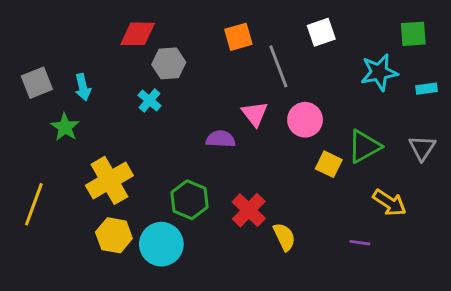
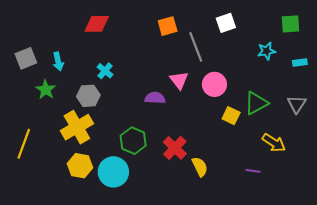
gray hexagon: (169, 63) -> (88, 96), moved
cyan star: (379, 72) -> (267, 51), size x0.7

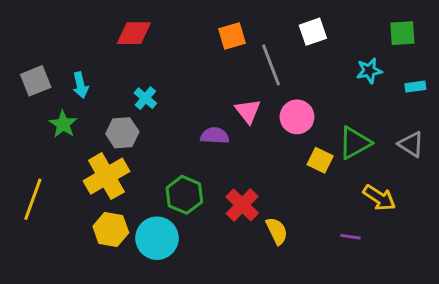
gray triangle: (297, 104) -> (411, 144), turned -30

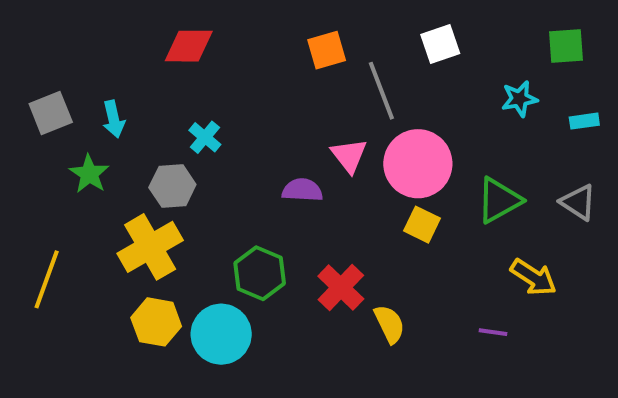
pink circle: (297, 117) -> (418, 164), size x1.4
yellow square: (320, 160) -> (422, 225), moved

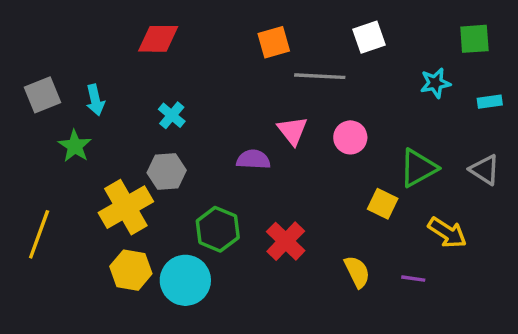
gray line: (381, 91) -> (320, 76), turned -66
pink circle: (418, 164) -> (350, 137), size x0.6
gray hexagon: (172, 186) -> (167, 171), moved
yellow square: (422, 225) -> (383, 204), moved
yellow semicircle: (390, 324) -> (357, 272), moved

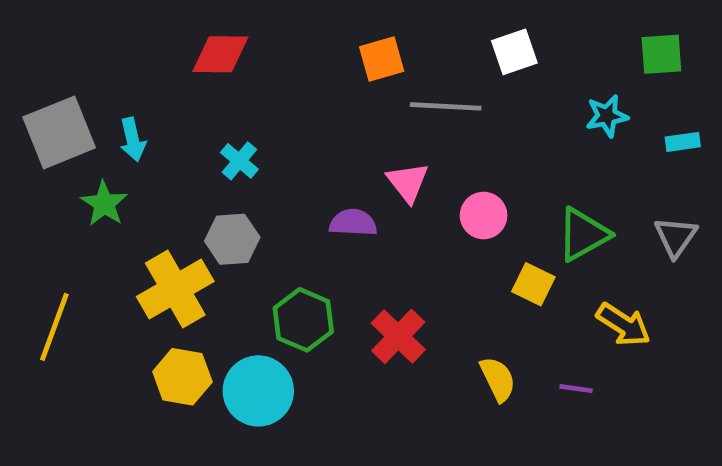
gray square: (42, 95) -> (59, 132), size x1.4
pink circle: (350, 137) -> (484, 215), moved
gray triangle: (485, 170) -> (676, 237), turned 32

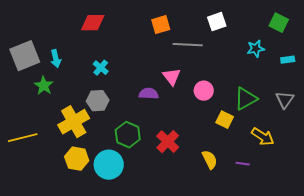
green square: (661, 54) -> (279, 23), turned 30
yellow line: (54, 327) -> (23, 138), turned 56

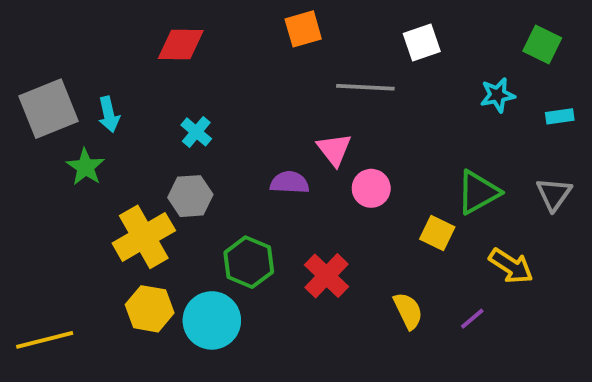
orange square: (161, 25) -> (303, 29), moved
pink circle: (204, 91) -> (371, 188), moved
yellow line: (23, 138) -> (45, 340), moved
purple line: (243, 164) -> (472, 319), turned -48

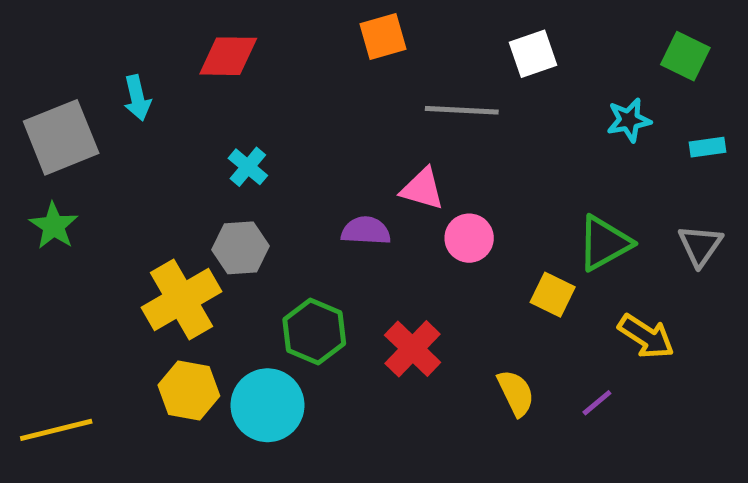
cyan arrow: (109, 114) -> (137, 98), moved
pink triangle: (334, 149) -> (422, 189), turned -36
green star: (85, 167) -> (54, 226), moved

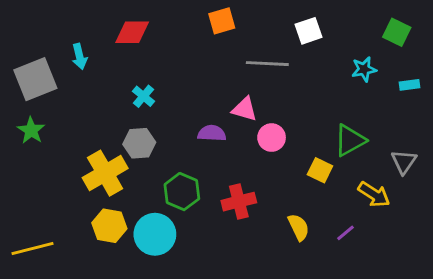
gray triangle: (700, 245) -> (404, 162), moved
red cross: (413, 349) -> (239, 202), turned 32

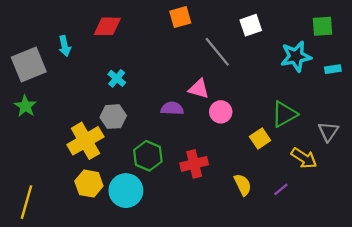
green square: (397, 32) -> (322, 26), turned -30
gray line: (267, 64) -> (217, 52), turned 48
cyan star: (364, 69) -> (296, 56), size x1.5
yellow square: (320, 170) -> (260, 138), turned 30
yellow line: (33, 248) -> (26, 202), turned -60

